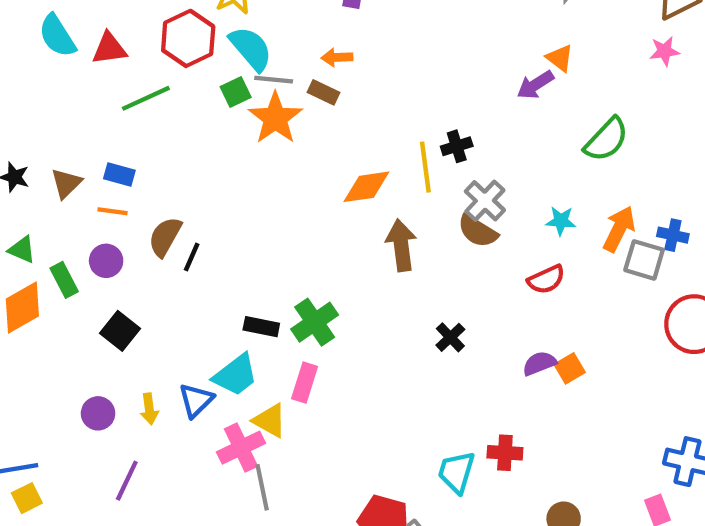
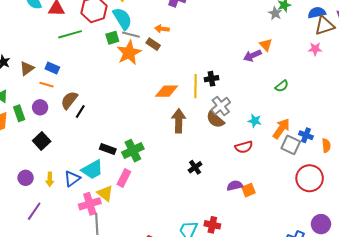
green semicircle: (606, 140) -> (282, 86), size x0.6

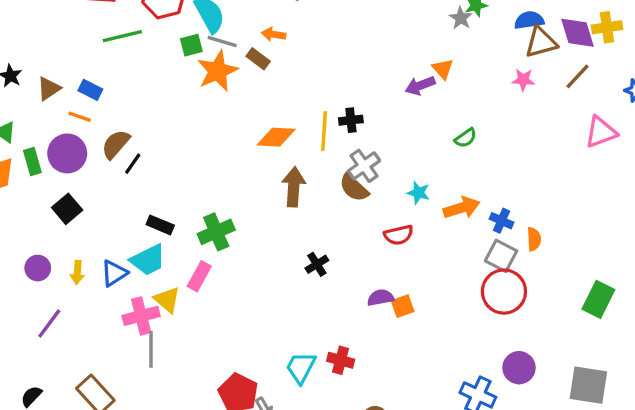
purple circle: (40, 107) -> (67, 153), size x1.5
orange arrow: (281, 129) -> (462, 208), turned 35
gray square: (291, 145) -> (501, 256), moved
black rectangle: (108, 149) -> (160, 225), moved

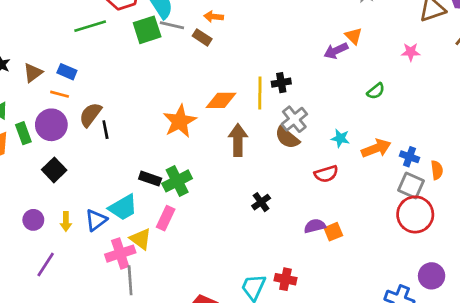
green square: (191, 45) -> (147, 30), size x1.5
orange star: (218, 71) -> (180, 121), moved
pink star: (523, 80) -> (411, 52), moved
black line: (133, 164) -> (105, 130), turned -42
black rectangle: (160, 225) -> (150, 179), moved

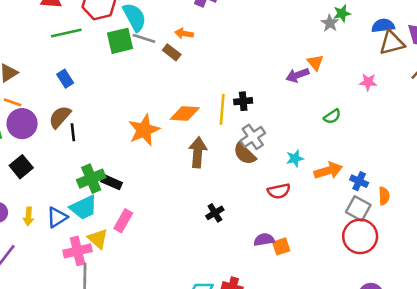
blue rectangle: (67, 72) -> (65, 79), moved, turned 30
orange line: (60, 94) -> (13, 102), moved
cyan star: (340, 138) -> (295, 158), turned -30
green cross: (177, 181) -> (91, 179), moved

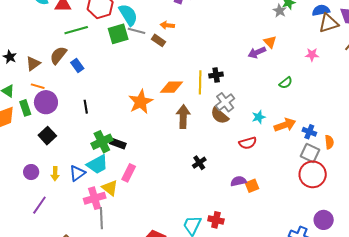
brown semicircle: (60, 117) -> (58, 55), moved

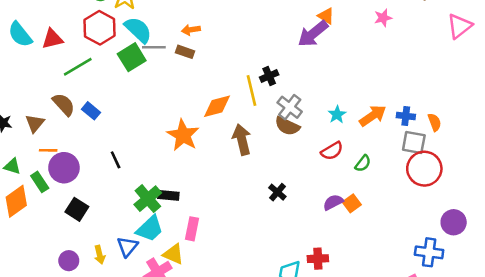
purple arrow: (257, 52) -> (313, 34), size x1.4
brown semicircle: (58, 55) -> (64, 104), turned 114
green semicircle: (286, 83) -> (363, 163), moved

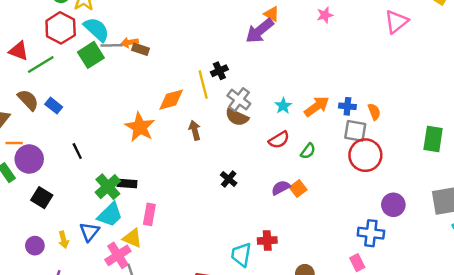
orange arrow: (191, 30) -> (130, 42), moved
red triangle: (52, 39) -> (19, 51), moved, turned 35
brown arrow: (242, 139) -> (195, 130), size x0.7

